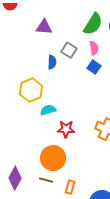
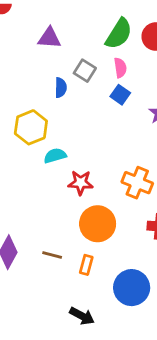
orange circle: (53, 158) -> (98, 224), moved

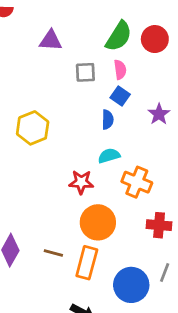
gray square: (85, 71) -> (85, 72), turned -35
blue semicircle: (61, 88) -> (108, 120), moved
cyan semicircle: (55, 156) -> (109, 156), moved
orange rectangle: (86, 265) -> (87, 263), size x1.6

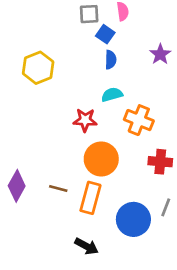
blue square: (120, 96) -> (105, 34), moved

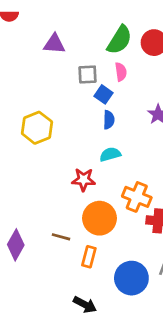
orange cross: (139, 120) -> (137, 197), moved
brown line: (58, 189) -> (61, 237), moved
orange rectangle: (90, 198) -> (89, 257), size x0.7

